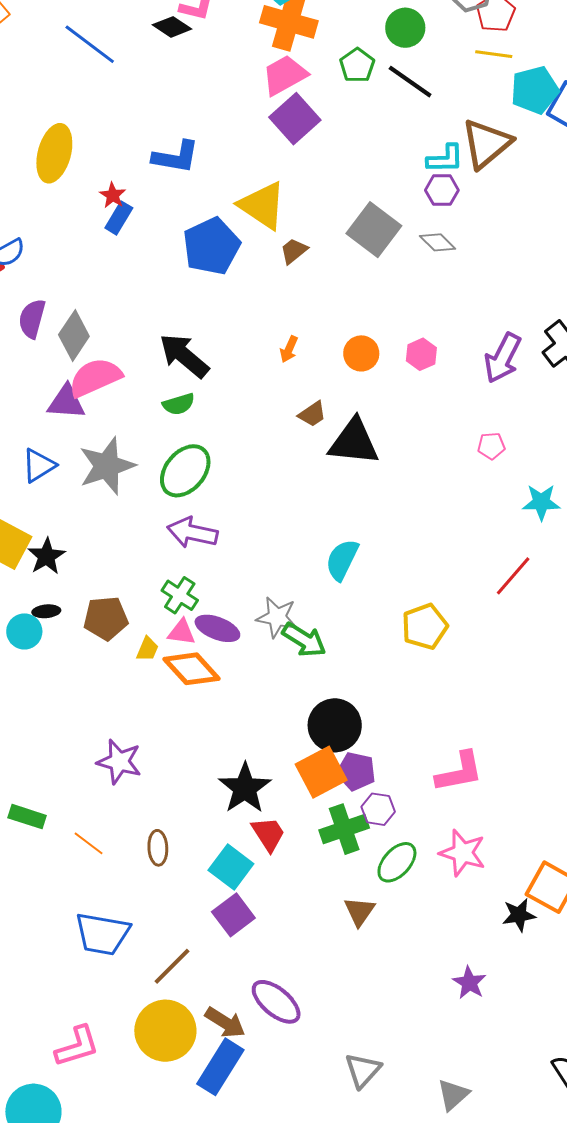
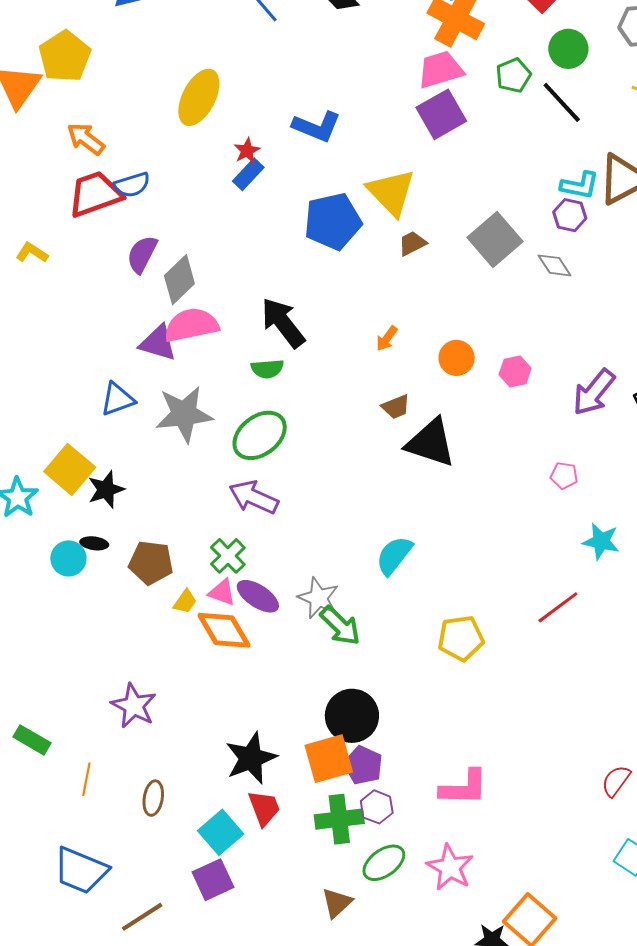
orange line: (89, 843) -> (86, 779), turned 52

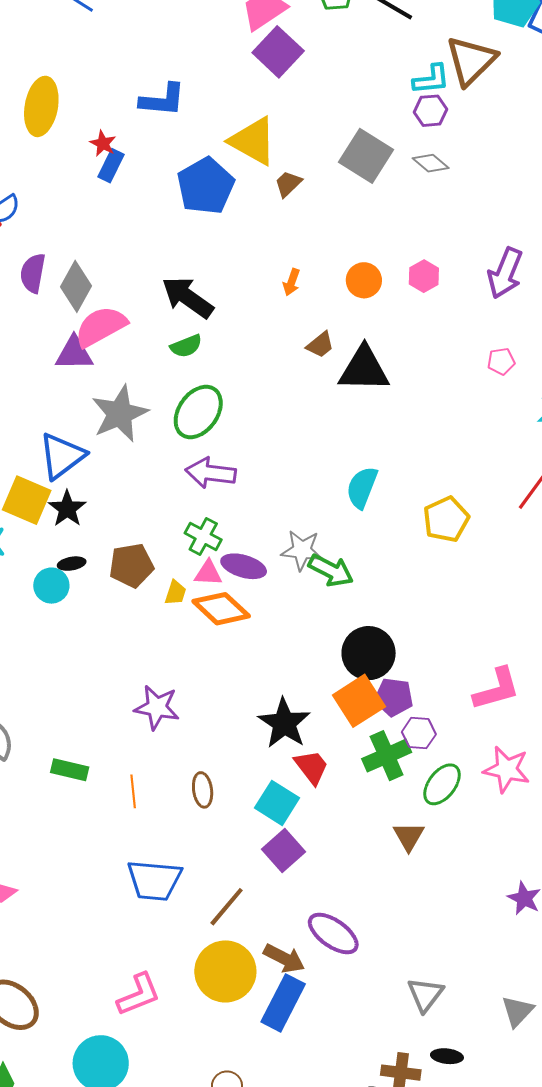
blue triangle: (118, 399) -> (62, 456), moved, size x1.4
yellow pentagon: (461, 638) -> (446, 519), moved

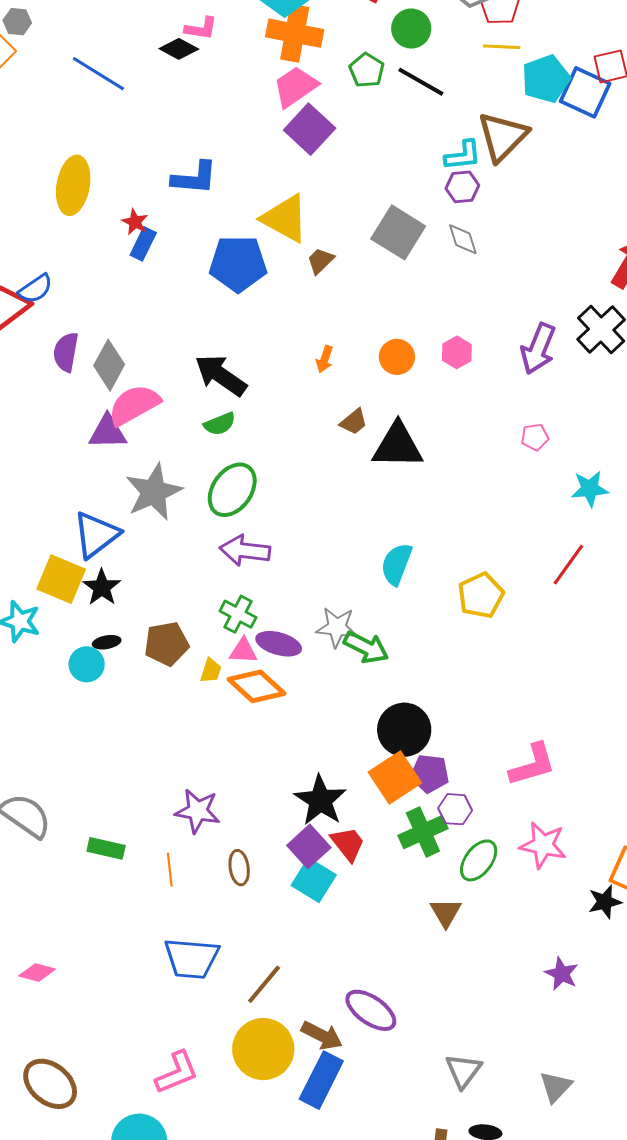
gray diamond: (431, 163) -> (463, 239), turned 33
blue pentagon: (206, 186) -> (238, 264), turned 30
purple star: (157, 707) -> (198, 811), moved
purple square: (284, 850) -> (309, 846), moved

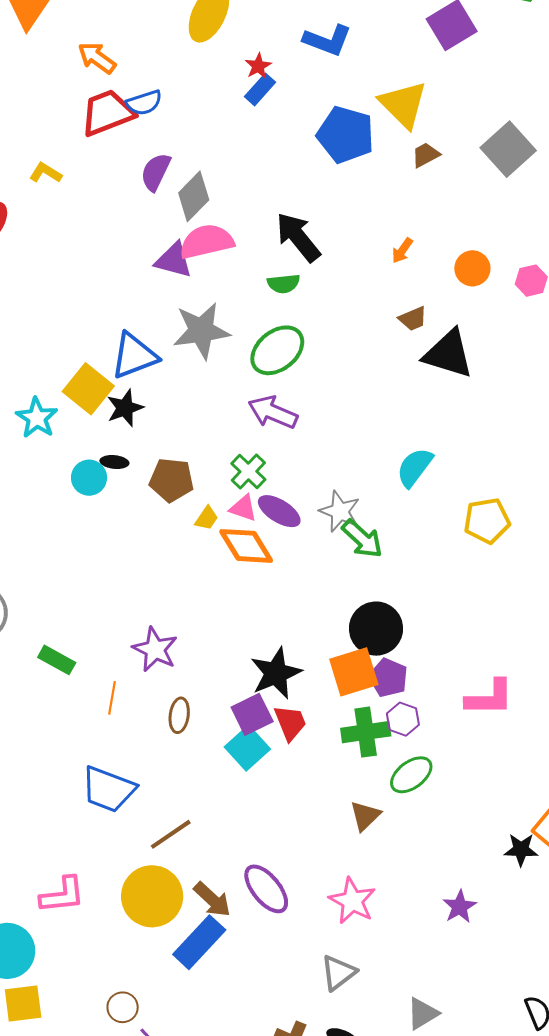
pink star: (543, 845) -> (352, 901), moved

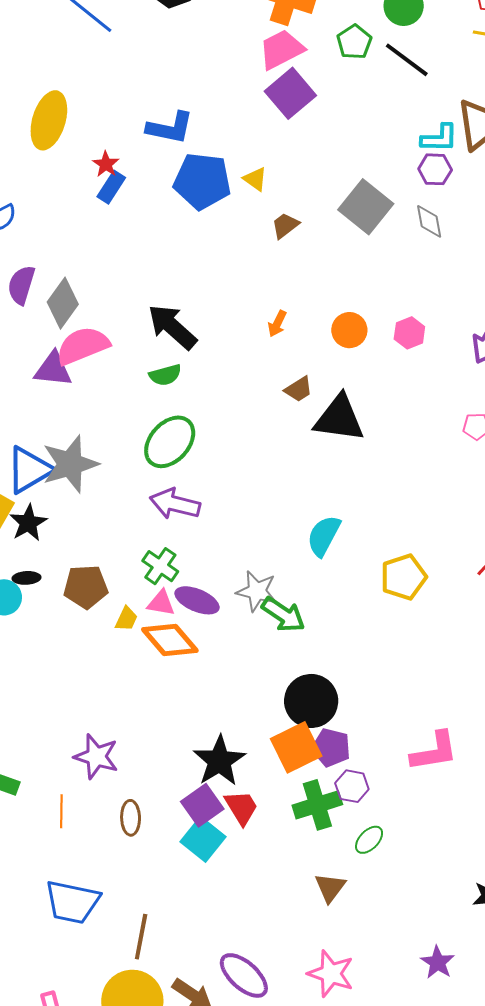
yellow triangle: (403, 104) -> (255, 179), size x0.5
blue pentagon: (346, 135) -> (202, 181), moved
gray star: (201, 331) -> (70, 464), moved
green ellipse: (411, 775) -> (369, 840), size x0.7
brown line: (171, 834) -> (141, 937), turned -36

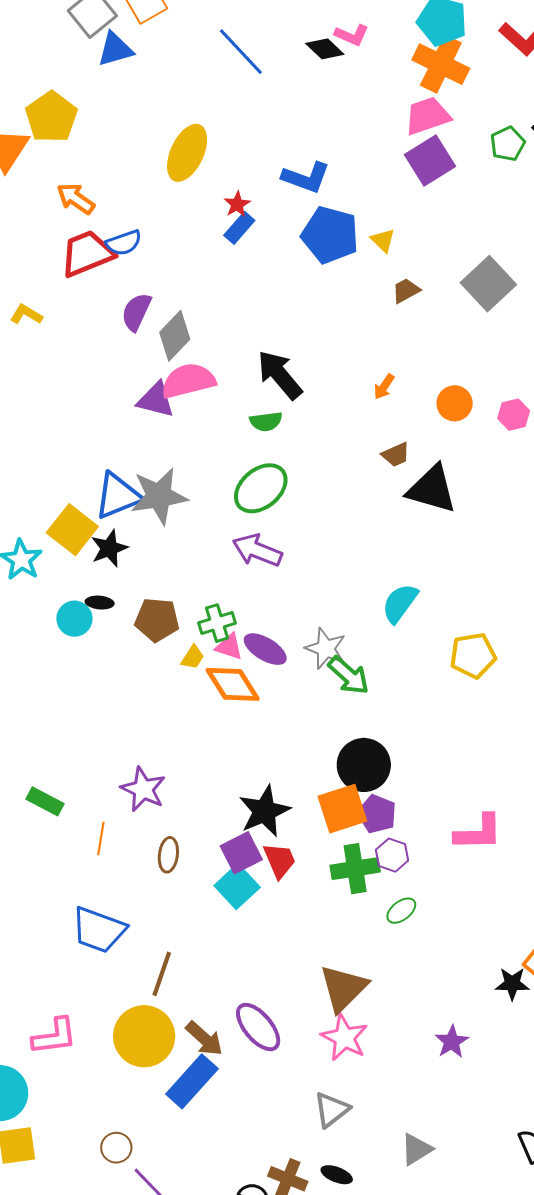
green pentagon: (354, 42) -> (508, 144), moved
green cross: (160, 566) -> (217, 623), moved, turned 30
brown triangle: (330, 888) -> (343, 988), moved, size x1.6

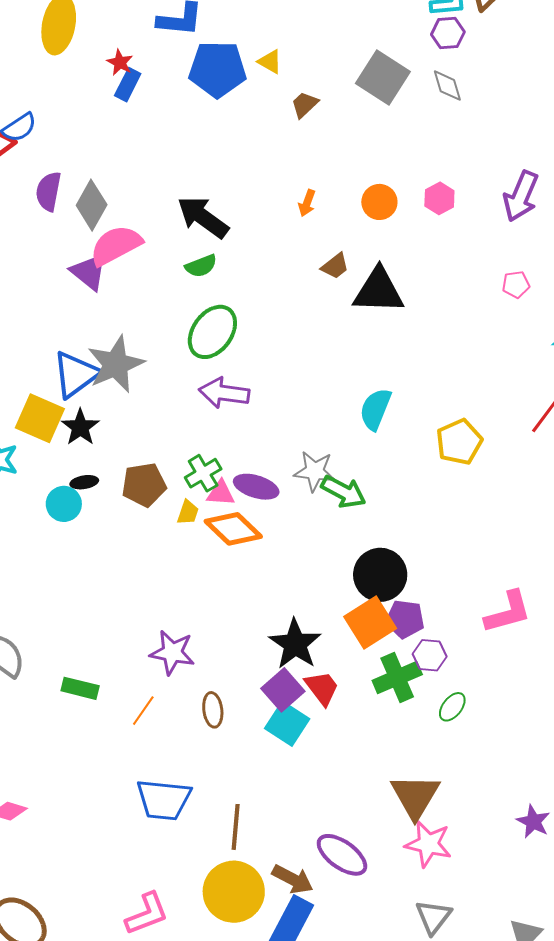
purple triangle: (156, 400) -> (89, 272), turned 39
orange line: (101, 838) -> (143, 711), turned 40

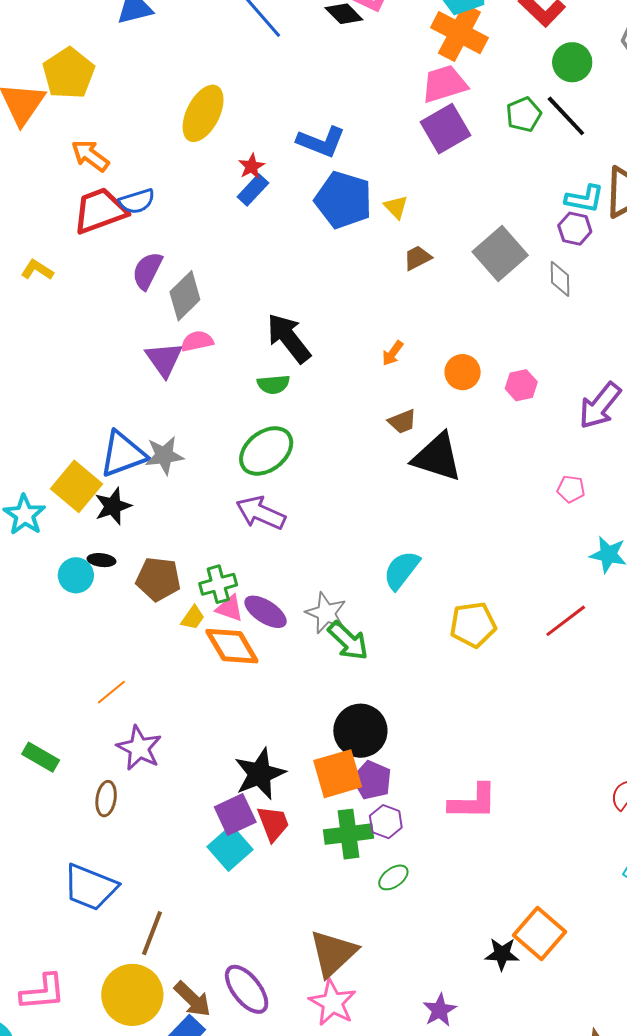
pink semicircle: (116, 245) -> (197, 341), size x0.6
gray star: (116, 364) -> (164, 455), size x0.7
brown ellipse: (213, 710) -> (106, 799), moved
orange line: (143, 711) -> (111, 692), moved

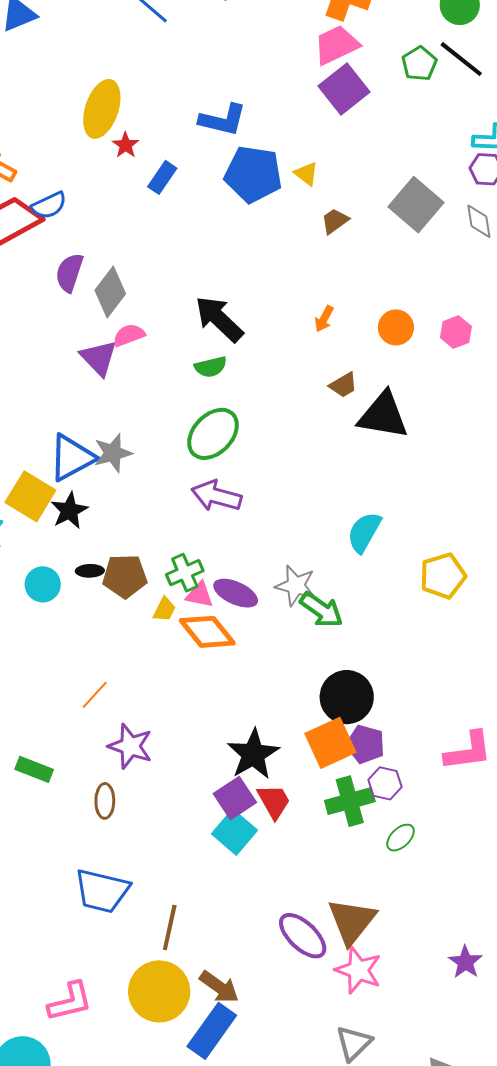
red star: (252, 166) -> (126, 145), moved
black ellipse: (102, 560) -> (90, 571), moved
purple ellipse: (247, 989) -> (303, 936), moved

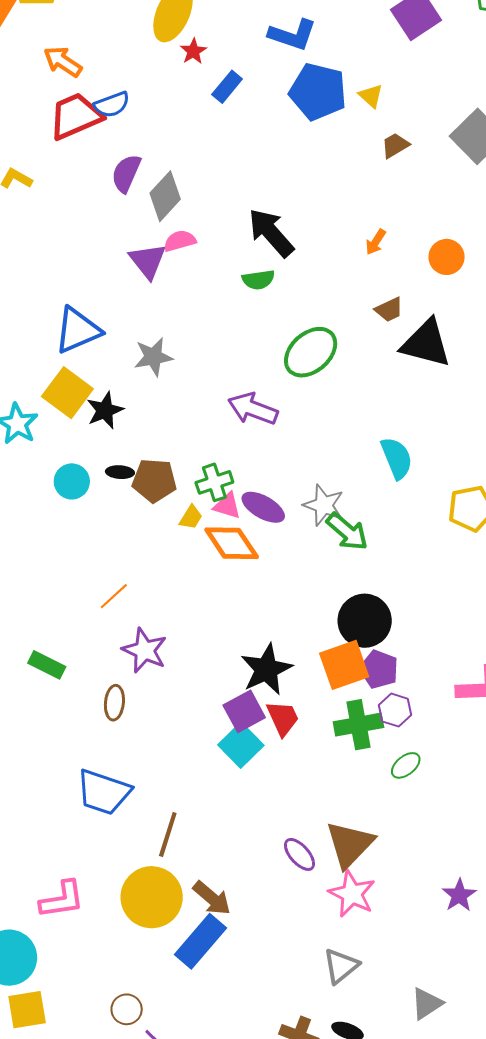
green ellipse: (213, 434) -> (311, 352), moved
blue triangle: (72, 458) -> (78, 330), moved
cyan semicircle: (364, 532) -> (397, 458), turned 123
purple ellipse: (303, 936) -> (299, 854), size x0.7

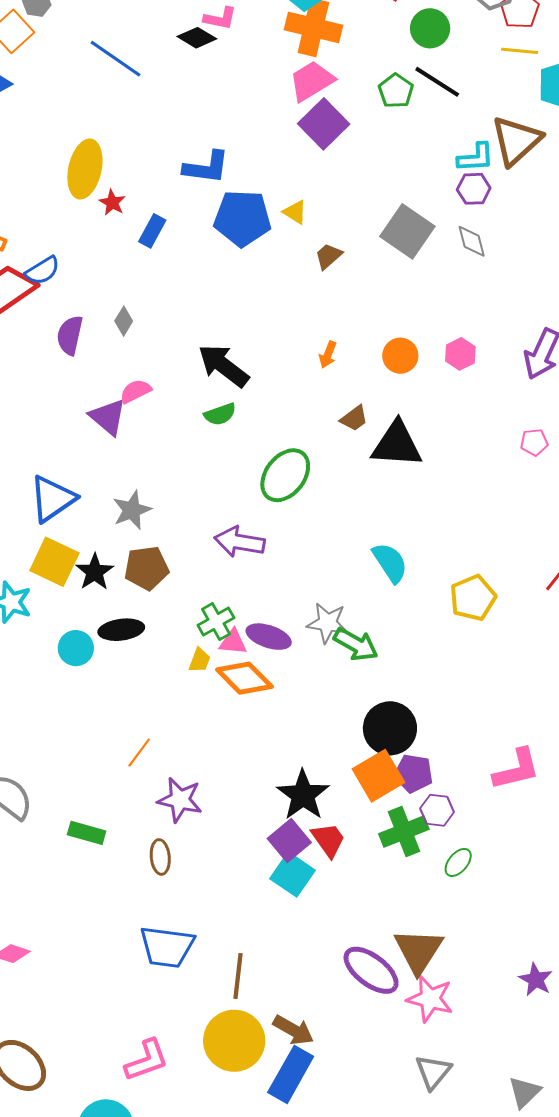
gray diamond: (165, 196) -> (124, 321), moved, size x0.6
black ellipse: (120, 472) -> (121, 630), size x1.6
brown pentagon: (154, 481) -> (146, 568), moved
purple ellipse: (299, 854) -> (371, 970), size x1.6

